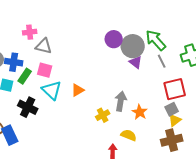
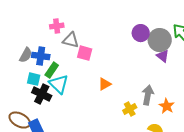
pink square: (45, 70) -> (85, 53), moved
cyan triangle: (52, 90) -> (59, 84), moved
black cross: (28, 107) -> (42, 94), moved

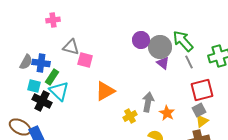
pink cross: (57, 26) -> (53, 20), moved
orange triangle: (105, 84) -> (105, 91), size x1.5

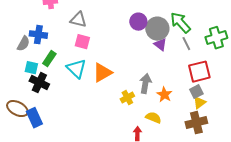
gray triangle: (71, 47) -> (78, 20), moved
blue cross: (41, 63) -> (38, 35), moved
cyan triangle: (59, 91) -> (76, 69), moved

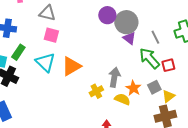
green arrow: (180, 23) -> (149, 58), moved
red square: (199, 72) -> (168, 65), size x0.6
gray square: (196, 92) -> (154, 87), moved
yellow semicircle: (153, 118) -> (122, 99), moved

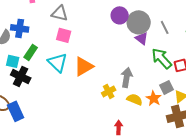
gray line: (155, 37) -> (165, 27), moved
orange star: (133, 88) -> (154, 98), moved

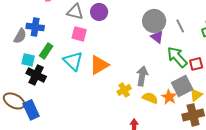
purple circle: (120, 15) -> (99, 12), moved
gray square: (167, 87) -> (182, 86), size x1.5

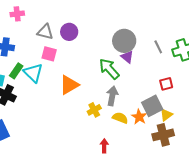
gray line: (180, 26) -> (158, 47), moved
green arrow: (177, 57) -> (109, 69), moved
cyan triangle: (73, 61) -> (33, 73), moved

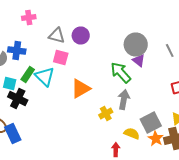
gray square: (152, 106) -> (151, 122), moved
orange star: (139, 117) -> (156, 138), moved
yellow semicircle: (120, 118) -> (132, 134), moved

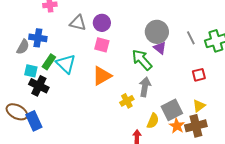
pink square: (61, 58) -> (102, 45), moved
yellow semicircle: (132, 134) -> (153, 121), turned 91

